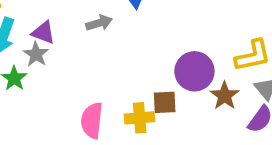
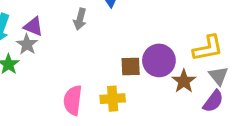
gray arrow: (99, 23) -> (80, 19), turned 120
brown square: (165, 102) -> (131, 67), moved

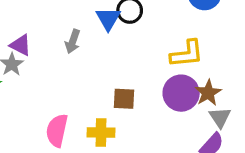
yellow L-shape: (208, 48) -> (187, 54), moved
purple circle: (159, 60) -> (181, 93), moved
brown star: (184, 81) -> (208, 93), moved

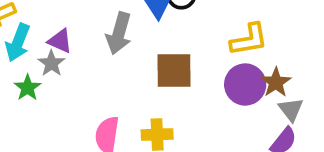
gray arrow: (73, 41) -> (119, 33), size x1.5
brown square: (124, 99) -> (174, 71), moved, size x1.5

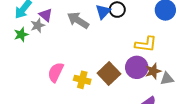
gray arrow: (119, 33) -> (78, 20), turned 90
brown square: (174, 71) -> (109, 74), moved, turned 30
gray triangle: (291, 109) -> (167, 79), moved, turned 40

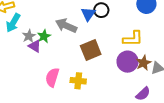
purple triangle: (46, 15) -> (35, 46), moved
green star: (21, 35) -> (44, 36), moved
brown square: (109, 74) -> (91, 50), moved, turned 30

